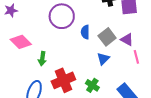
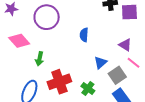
purple circle: (62, 16) -> (47, 17), moved
gray square: (107, 37) -> (117, 75), moved
pink line: (136, 57) -> (134, 63), turned -40

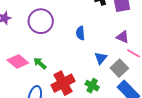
pink diamond: (19, 41) -> (18, 61), moved
green arrow: (40, 59) -> (40, 63), turned 128

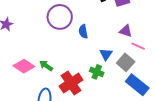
purple circle: (41, 21) -> (60, 17), moved
green cross: (92, 86) -> (97, 72), moved

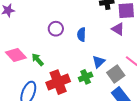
purple circle: (60, 17) -> (56, 29), moved, size x0.6
purple triangle: (126, 31) -> (118, 29), moved
green cross: (97, 72) -> (86, 77), turned 32

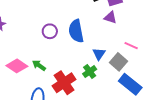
blue semicircle: (81, 35) -> (76, 31), size x1.6

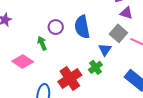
purple triangle: (110, 18) -> (126, 13), moved
gray square: (118, 62) -> (118, 33), moved
green arrow: (39, 65) -> (42, 43), moved, turned 32

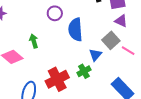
purple circle: (56, 27) -> (55, 13), moved

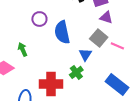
red cross: (57, 79) -> (51, 84), turned 35

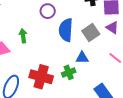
gray square: (99, 38) -> (91, 32), moved
blue triangle: (85, 55) -> (82, 58), turned 40

